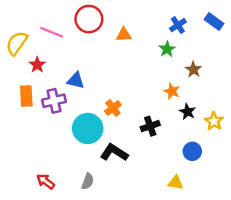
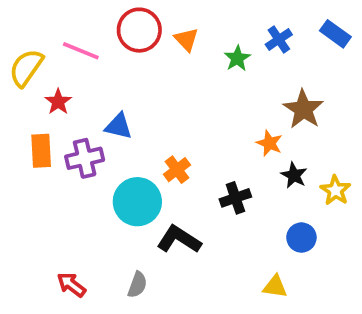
orange triangle: (124, 35) -> (186, 39), moved, turned 49
green star: (167, 49) -> (237, 58), moved
brown star: (193, 70) -> (303, 109), size x1.5

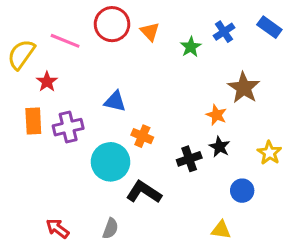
blue triangle: (119, 126) -> (115, 101), moved
orange cross: (177, 170) -> (142, 136), turned -30
black star: (294, 175) -> (219, 147), moved

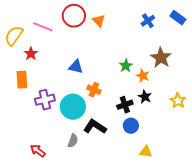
green star: (191, 47) -> (126, 66), moved
purple cross: (68, 127) -> (45, 100), moved
blue circle: (242, 191) -> (131, 126), moved
gray semicircle: (110, 228) -> (73, 141), moved

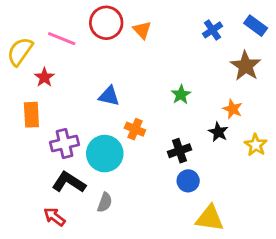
brown star: (161, 58) -> (246, 66), moved
orange star: (143, 76) -> (233, 109), moved
black star: (145, 97) -> (218, 132), moved
black L-shape: (95, 127) -> (69, 182), moved
yellow triangle: (146, 152) -> (210, 218), size x1.5

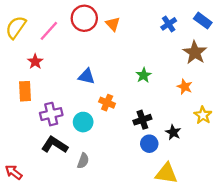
pink line: (62, 39) -> (49, 31), turned -70
yellow semicircle: (20, 52) -> (16, 27), moved
black star: (218, 132) -> (173, 132), moved
cyan circle: (105, 154) -> (83, 122), size x0.7
red arrow: (54, 217) -> (14, 172), moved

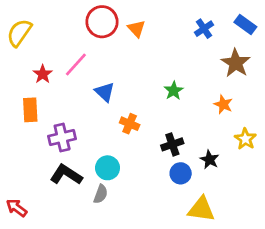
pink line: (49, 31) -> (76, 64), moved
blue triangle: (87, 76) -> (105, 92), turned 30
cyan circle: (83, 122) -> (108, 168), moved

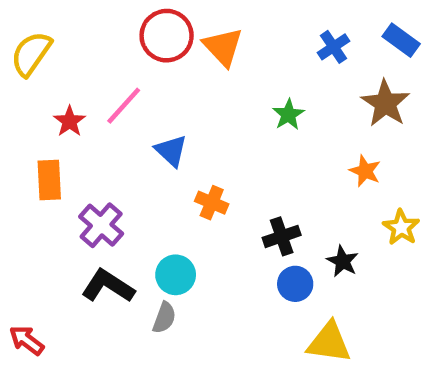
orange triangle: (136, 29) -> (223, 47), size x1.4
green star: (174, 91) -> (288, 115), moved
purple cross: (62, 138) -> (101, 225), turned -36

